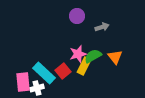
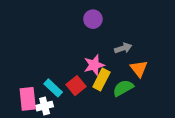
gray arrow: (102, 27) -> (123, 48), moved
green semicircle: (93, 56) -> (123, 88), moved
cyan rectangle: (44, 73) -> (53, 88), size x0.7

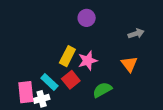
gray arrow: (123, 48) -> (136, 34), moved
yellow rectangle: (101, 80) -> (67, 56), moved
green semicircle: (123, 88) -> (102, 90), moved

